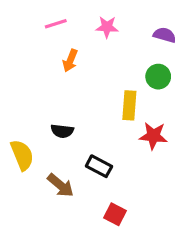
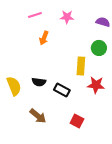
yellow semicircle: (22, 155) -> (14, 86), moved
black rectangle: (99, 166) -> (62, 90), moved
red square: (115, 214) -> (77, 121), moved

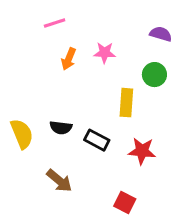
pink star: (67, 17) -> (105, 53), moved
red star: (96, 85) -> (142, 151), moved
red square: (77, 121) -> (125, 202), moved

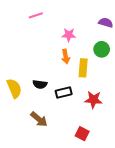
orange arrow: (69, 59) -> (66, 57), moved, turned -32
black rectangle: (97, 140) -> (64, 92), turned -42

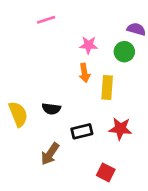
green circle: (102, 49) -> (124, 52), moved
black rectangle: (64, 92) -> (82, 131), moved
brown arrow: (39, 119) -> (50, 154), turned 84

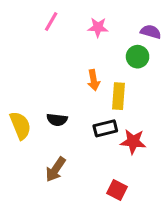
pink line: (46, 20) -> (51, 22), turned -42
pink star: (88, 45) -> (98, 27), moved
black rectangle: (82, 131) -> (105, 128), moved

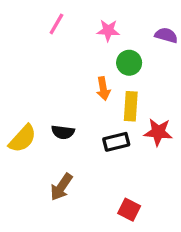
green circle: (138, 57) -> (129, 63), moved
yellow semicircle: (20, 125) -> (23, 139), turned 64
red star: (133, 142) -> (158, 132), moved

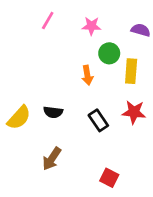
yellow rectangle: (131, 106) -> (131, 71), moved
black rectangle: (116, 142) -> (98, 120), turned 70

